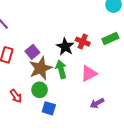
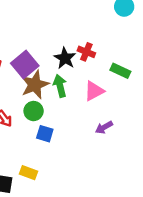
green rectangle: (110, 38) -> (120, 71), moved, turned 49
purple square: (32, 52) -> (25, 64), size x1.5

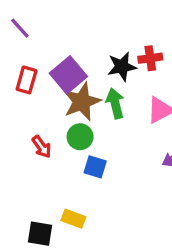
red cross: (86, 52) -> (150, 58), turned -30
black star: (65, 58) -> (122, 67), turned 30

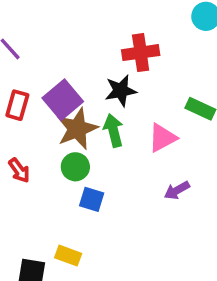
red cross: (150, 58) -> (141, 53), moved, size x1.4
red arrow: (42, 147) -> (19, 170), moved

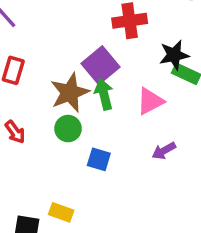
black star: (121, 91) -> (174, 55), moved
purple square: (63, 100) -> (101, 65), moved
blue square: (92, 199) -> (99, 159), moved

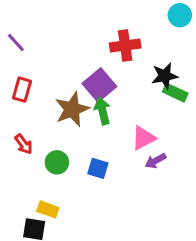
pink triangle: (150, 101) -> (143, 138), moved
green circle: (68, 129) -> (57, 162), moved
yellow rectangle: (61, 212) -> (48, 209), moved

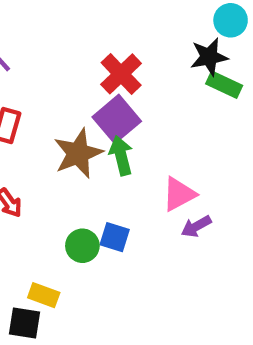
red cross: (125, 46) -> (121, 74), moved, turned -36
black star: (165, 76) -> (209, 57), moved
green rectangle: (175, 93) -> (224, 85), moved
green circle: (57, 162) -> (82, 246), moved

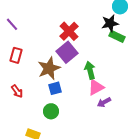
green arrow: (121, 156) -> (90, 70), moved
blue square: (115, 237) -> (55, 88), moved, turned -32

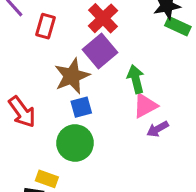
red rectangle: (16, 55) -> (45, 26), moved
red arrow: (17, 91) -> (22, 112), size x1.5
green circle: (51, 111) -> (75, 143), size x1.5

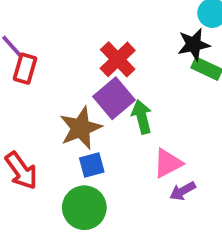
red rectangle: (45, 26) -> (25, 69), moved
green arrow: (136, 79) -> (142, 117), moved

